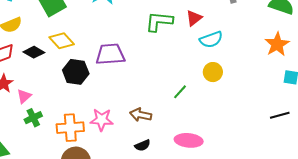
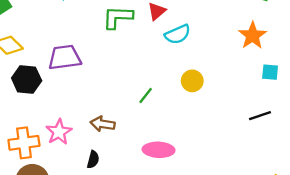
yellow circle: (213, 72) -> (192, 81), moved
pink star: (102, 120) -> (59, 132), turned -30
black semicircle: (143, 145) -> (93, 160), moved, turned -49

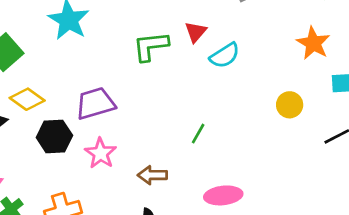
yellow circle: (192, 81) -> (290, 105), moved
pink star: (59, 132) -> (101, 153), moved

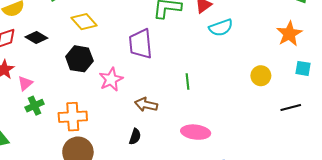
yellow diamond: (27, 99) -> (84, 22), moved
purple trapezoid: (95, 103) -> (141, 44), moved, turned -92
green line: (198, 134) -> (187, 81), turned -49

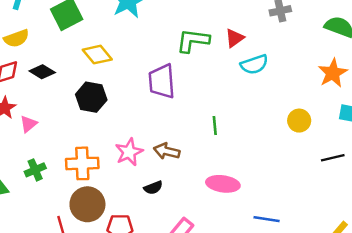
pink star: (111, 79) -> (129, 152), moved
green cross: (35, 106) -> (35, 170), moved
black semicircle: (135, 137) -> (153, 188), turned 49

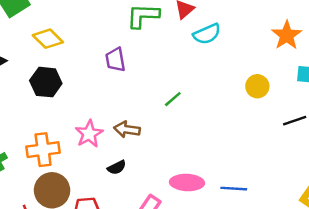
purple trapezoid: (162, 81) -> (115, 60), size x0.7
green line: (215, 126) -> (173, 99), turned 60
pink ellipse: (223, 184) -> (187, 183), moved

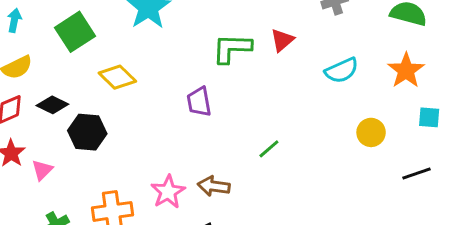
cyan semicircle: (207, 34) -> (342, 70), moved
black hexagon: (46, 82) -> (87, 132), moved

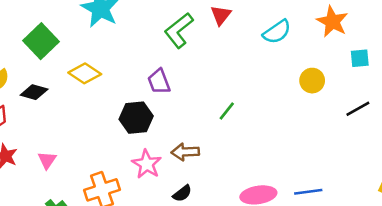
green L-shape: (232, 48) -> (179, 30), turned -30
black diamond: (52, 105) -> (34, 92), moved
black hexagon: (87, 132) -> (136, 118), moved
pink triangle: (42, 170) -> (47, 160), moved

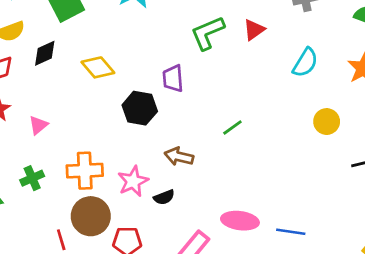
cyan semicircle: (277, 32) -> (305, 63), turned -40
yellow diamond: (85, 73) -> (98, 67), moved
black diamond: (34, 92) -> (45, 53), turned -56
pink star: (147, 164) -> (133, 181), moved

